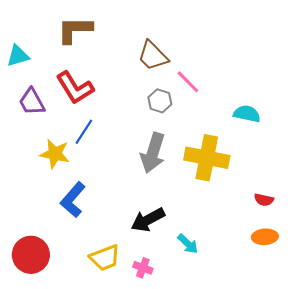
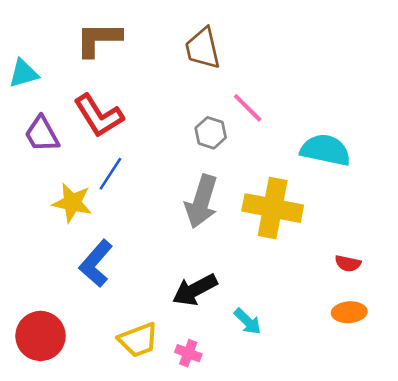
brown trapezoid: (153, 56) -> (203, 48), moved, turned 32
cyan semicircle: (247, 114) -> (325, 150), size x1.4

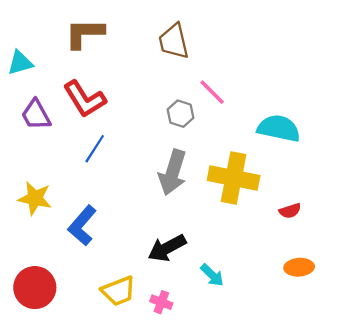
yellow star: (72, 203) -> (35, 198), moved
red semicircle: (348, 263) -> (290, 211), moved, turned -30

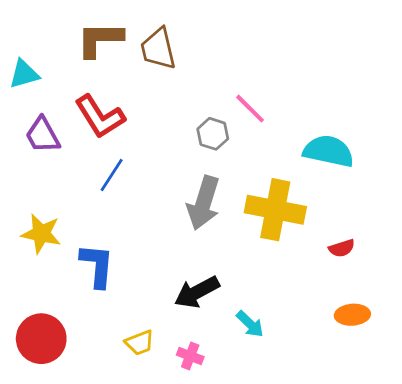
brown trapezoid: (174, 41) -> (158, 49), moved
blue L-shape: (82, 225) -> (97, 266), turned 144
yellow trapezoid: (118, 291) -> (140, 343), size x0.7

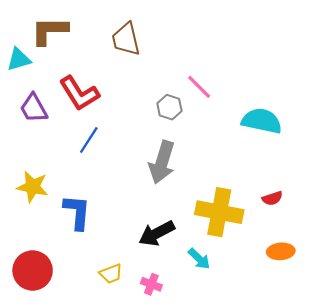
brown L-shape: (100, 39) -> (50, 31), moved
yellow cross: (275, 210) -> (219, 212), moved

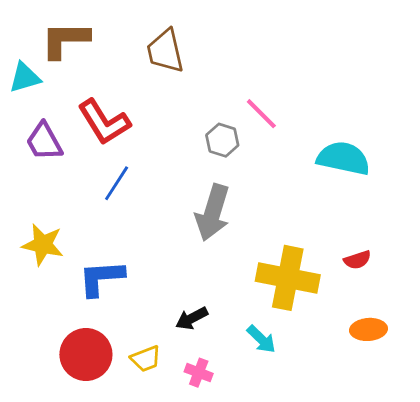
blue L-shape: (77, 212) -> (101, 278), turned -99
black arrow: (157, 233) -> (192, 318), moved, size x0.7
red circle: (33, 270) -> (86, 355), moved

